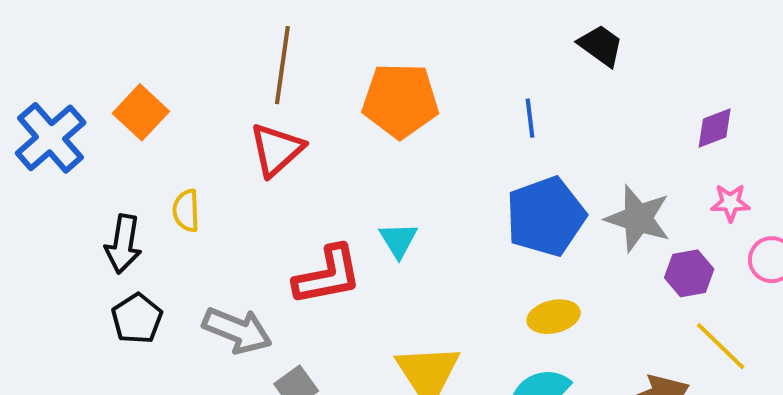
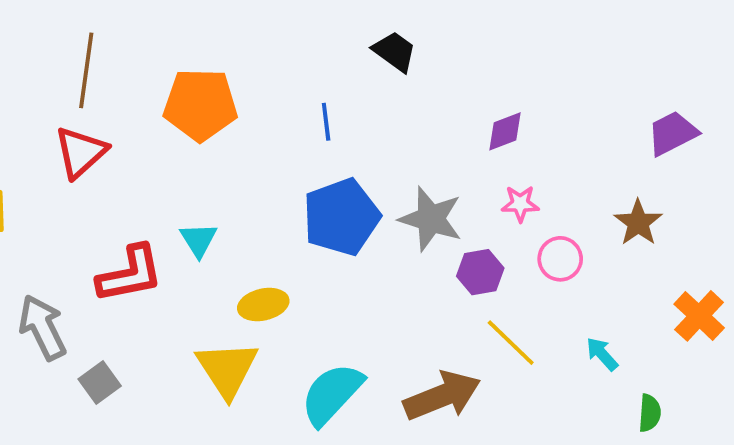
yellow ellipse: (554, 317) -> (263, 305), moved
gray arrow: (237, 330) -> (42, 327), turned -138

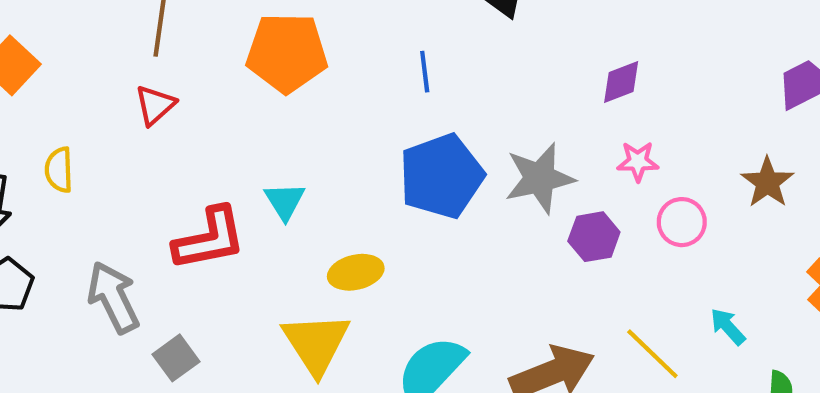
red triangle: (81, 152) -> (155, 105), size x0.7
gray star: (431, 219) -> (540, 178), turned -30
yellow line: (511, 343) -> (652, 354), moved

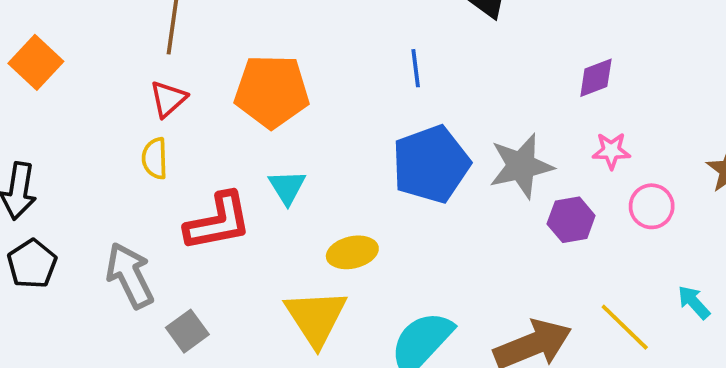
orange pentagon: (287, 53) -> (272, 91), moved
yellow semicircle: (59, 170) -> (155, 158), moved

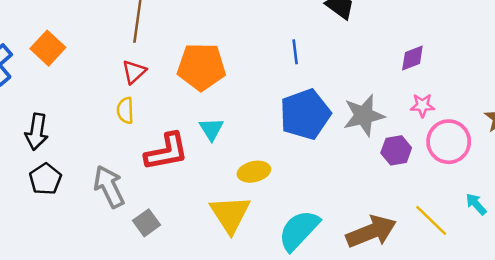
pink circle: (652, 206) -> (449, 142), size x1.5

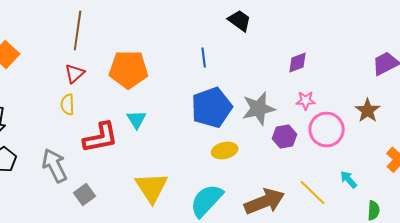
yellow ellipse: (254, 172) -> (225, 150), moved

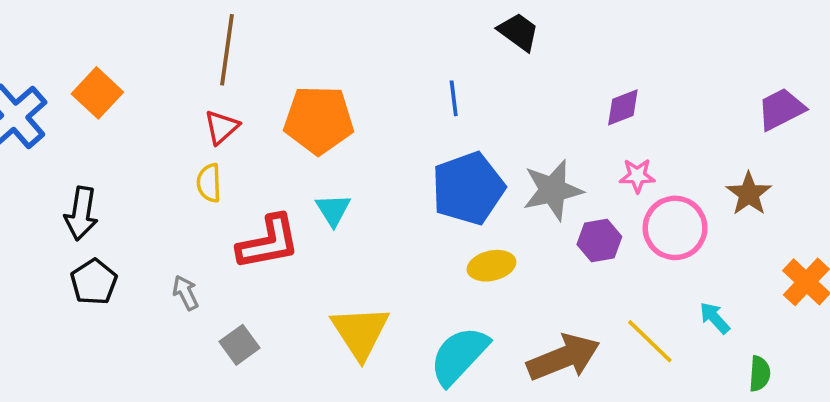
gray arrow: (55, 166) -> (186, 293), size x0.6

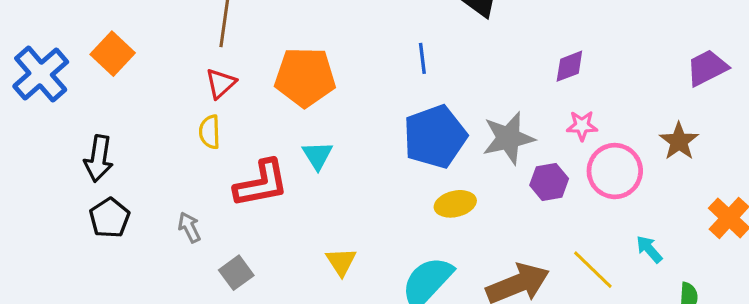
yellow triangle: (360, 332) -> (341, 262), size x0.6

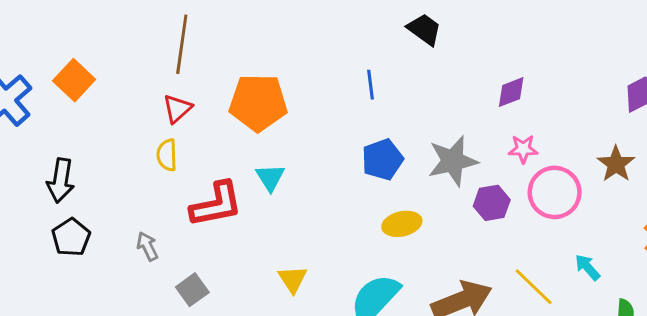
blue pentagon: (435, 137) -> (382, 159), size x0.7

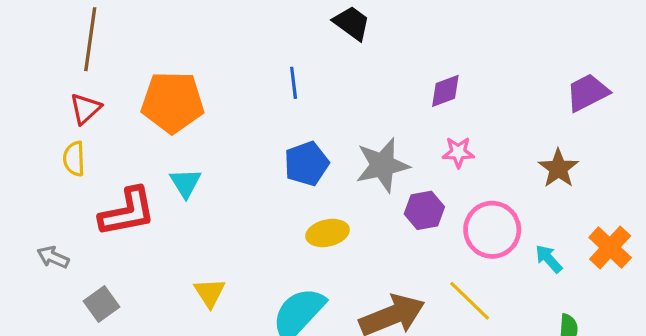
pink circle: (555, 192) -> (492, 230), moved
gray arrow: (147, 246) -> (53, 257), turned -40
cyan arrow: (588, 267) -> (549, 259), moved

